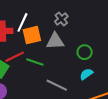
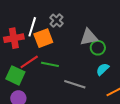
gray cross: (61, 19) -> (56, 21), moved
gray triangle: (55, 41) -> (89, 37), moved

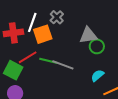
cyan semicircle: (103, 69) -> (98, 76), moved
gray line: (75, 84) -> (63, 65), moved

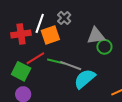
cyan semicircle: (98, 76) -> (85, 79), moved, size x1.6

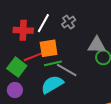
orange square: (50, 35) -> (49, 48), moved
green line: (56, 62) -> (53, 63), turned -36
cyan semicircle: (85, 79) -> (52, 84), moved

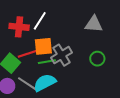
gray cross: (69, 22) -> (62, 55), moved, size x1.5
gray triangle: (97, 45) -> (94, 24), moved
gray line: (67, 70) -> (28, 84), moved

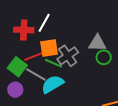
gray triangle: (94, 24) -> (97, 43), moved
green line: (47, 62) -> (53, 63), turned 36
gray line: (28, 84) -> (36, 74), moved

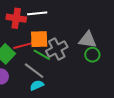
white line: (44, 23) -> (37, 13), turned 48
gray line: (36, 74) -> (34, 71), moved
cyan semicircle: (53, 84) -> (37, 85), moved, size x0.6

